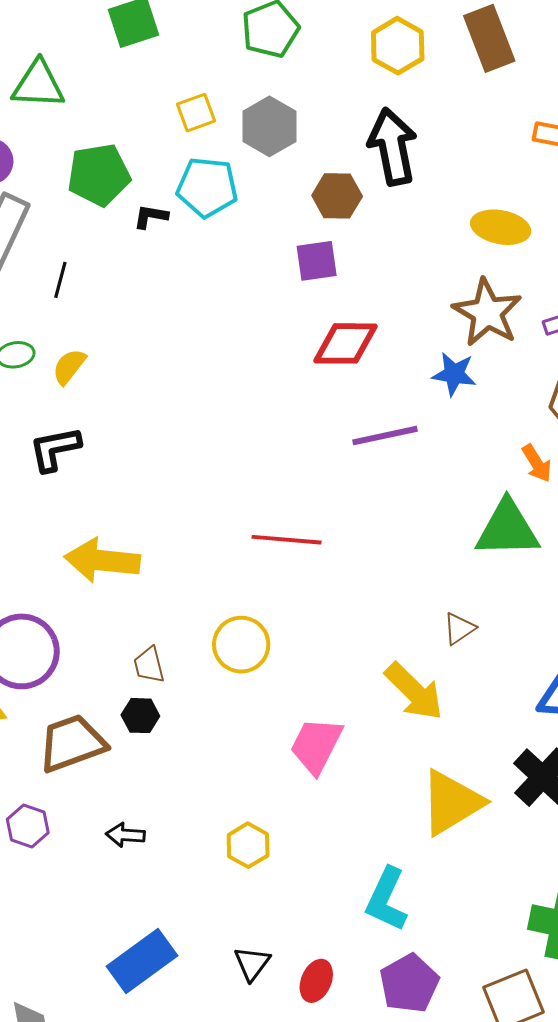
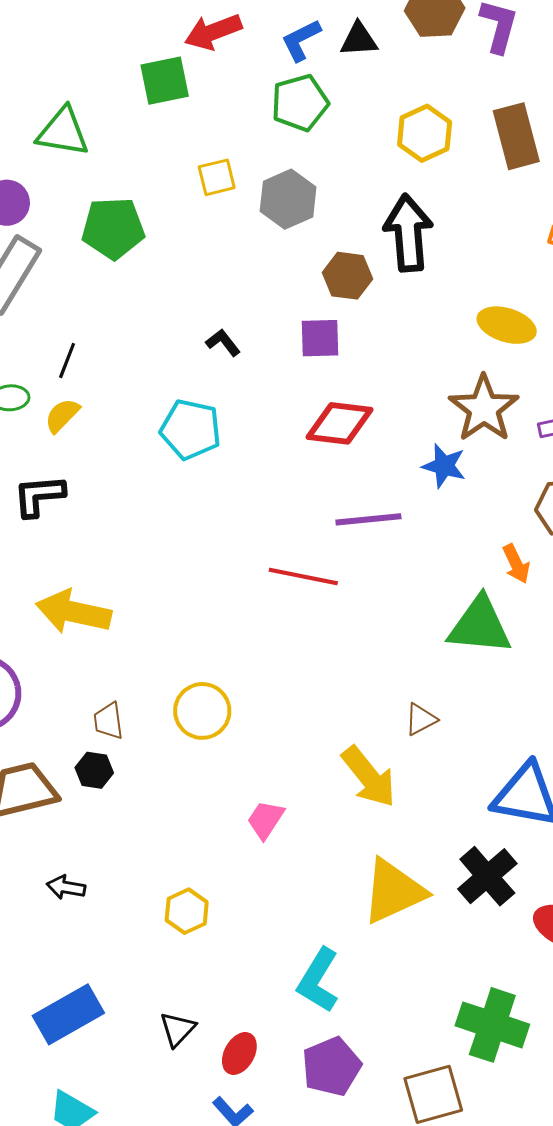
cyan pentagon: (207, 187) -> (191, 429), moved
black L-shape: (151, 216) -> (223, 342), moved, turned 36
black line: (60, 280) -> (67, 361), moved
red line: (287, 540) -> (303, 577), moved
pink trapezoid: (316, 746) -> (266, 820), size x0.7

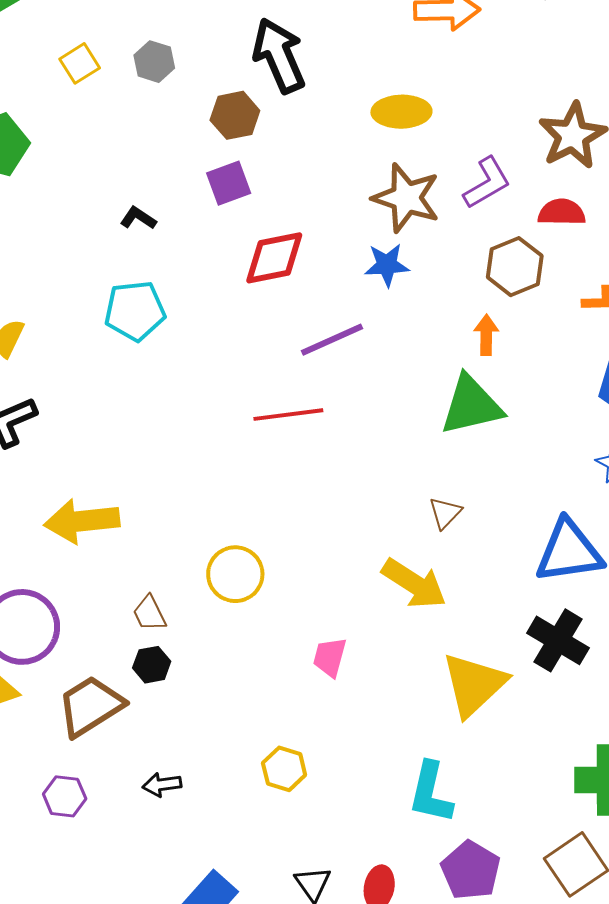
gray hexagon: (288, 199) -> (154, 62), size x0.7
orange arrow: (516, 564) -> (486, 335), turned -135

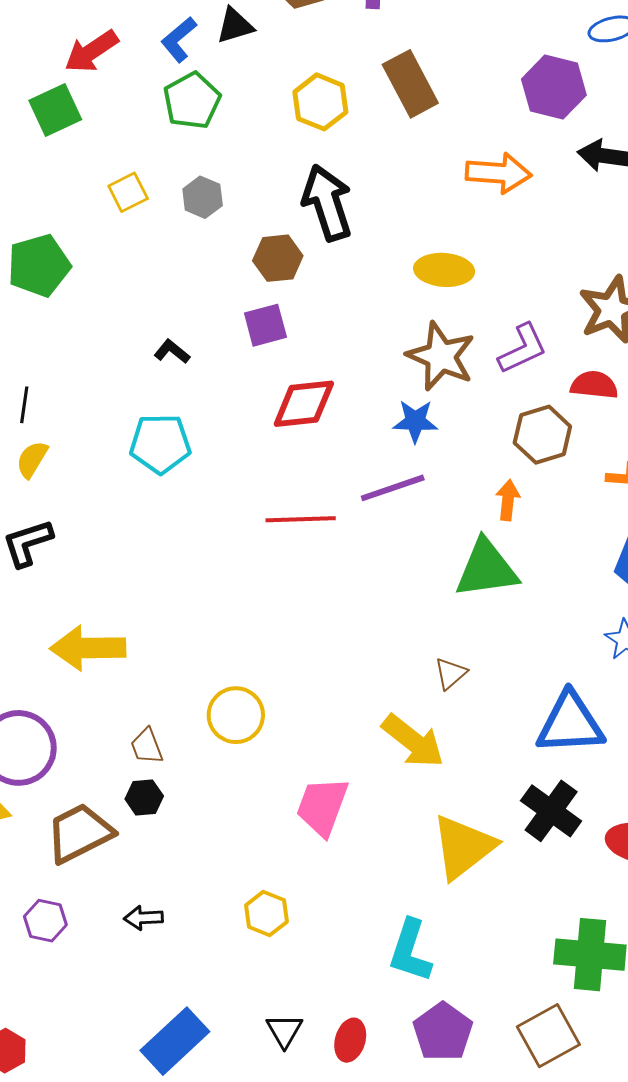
purple line: (332, 340) -> (393, 488), moved
red line: (288, 415) -> (301, 519), moved
pink trapezoid: (330, 657) -> (322, 806), size x1.5

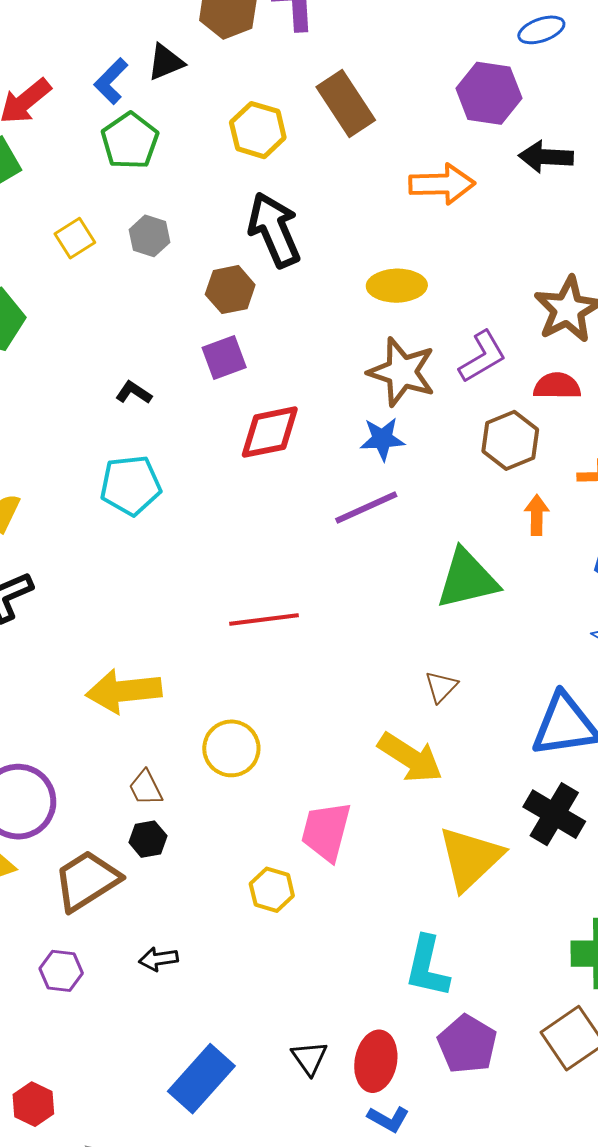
orange arrow: (508, 500) -> (537, 515), moved
red line: (301, 519) -> (264, 619), moved
yellow arrow: (88, 648) -> (124, 691), moved
yellow hexagon: (266, 914) -> (272, 890), moved
red ellipse: (350, 1040) -> (376, 1061), size x1.4

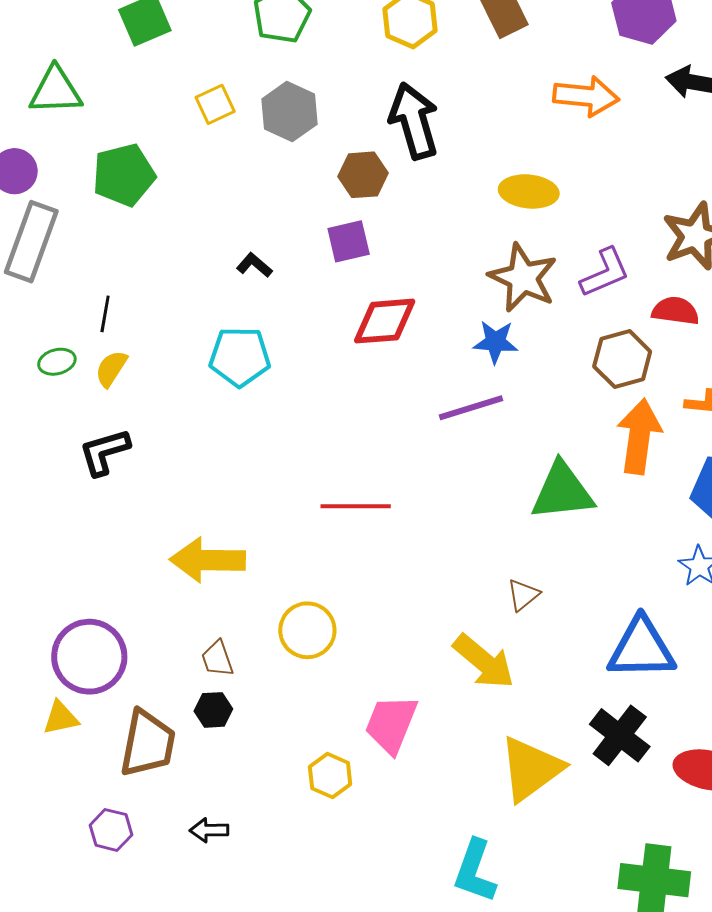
gray hexagon: (150, 236) -> (289, 112), size x1.4
orange arrow: (537, 515) -> (639, 436), size x1.8
brown trapezoid: (87, 881) -> (148, 743), turned 126

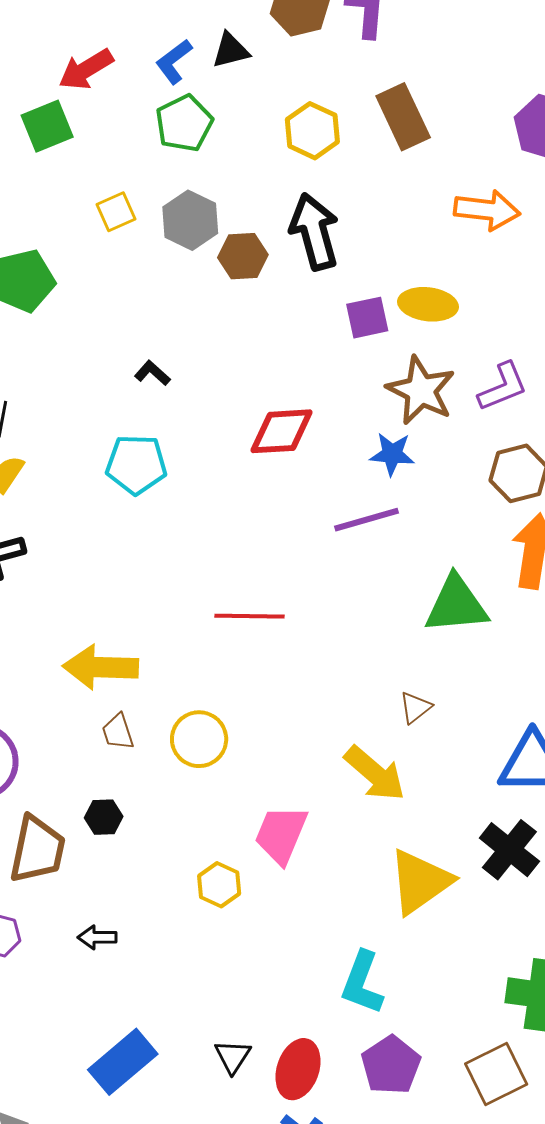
brown hexagon: (363, 175) -> (243, 256), moved
purple square: (349, 241) -> (367, 318), moved
brown trapezoid: (217, 659) -> (118, 732), moved

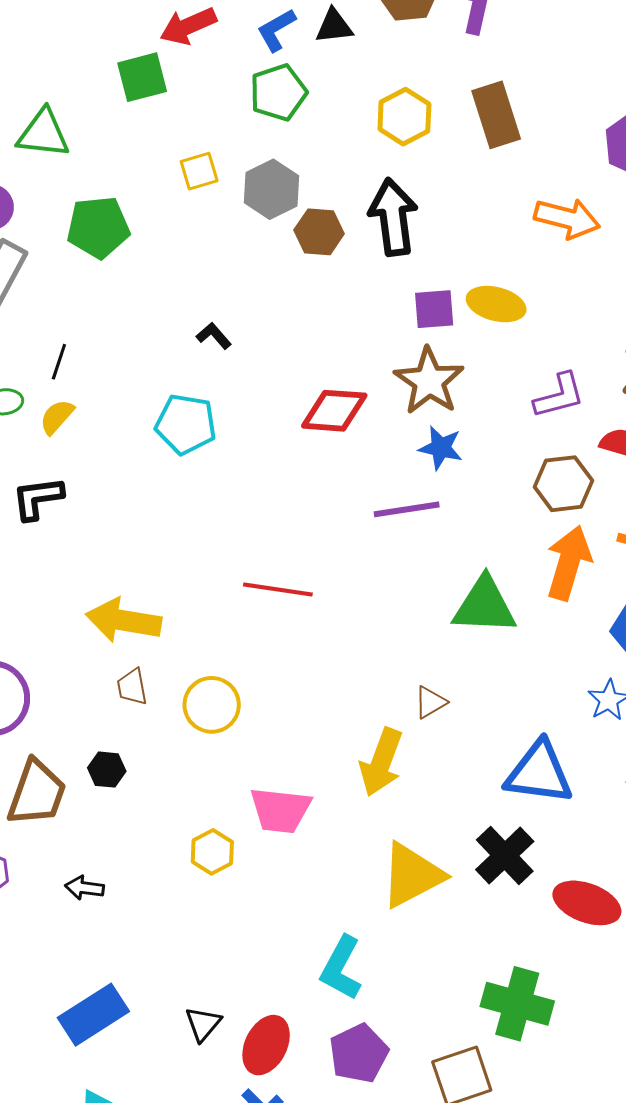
brown star: (421, 390) -> (429, 381), moved
yellow arrow: (375, 773) -> (381, 762), turned 62
pink trapezoid: (281, 834) -> (280, 810), turned -114

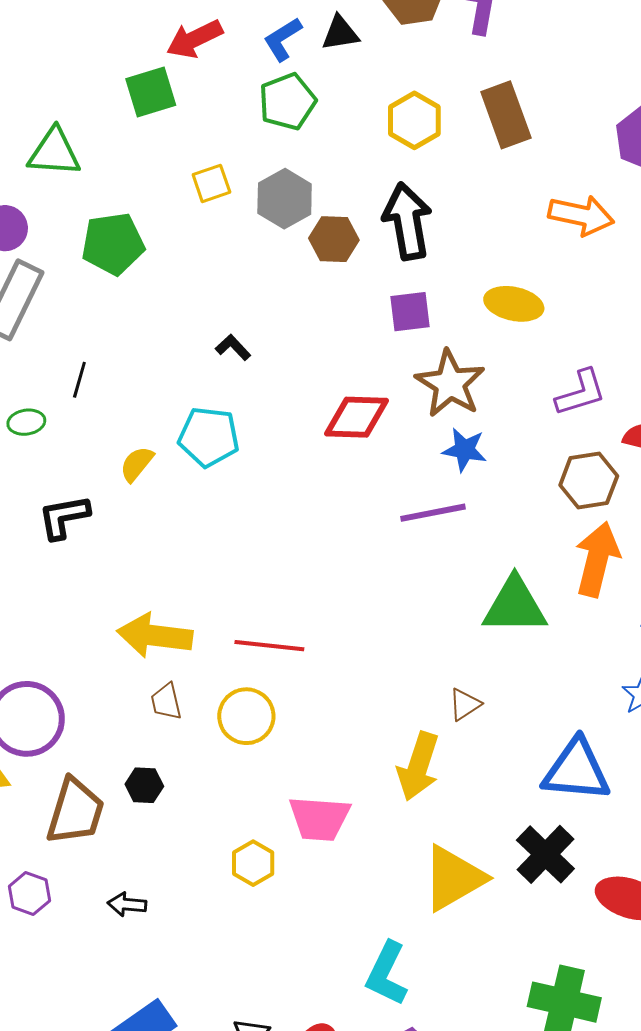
purple square: (434, 309) -> (410, 312), moved
yellow semicircle: (57, 417) -> (137, 464), moved
red line: (278, 590) -> (269, 646), moved

